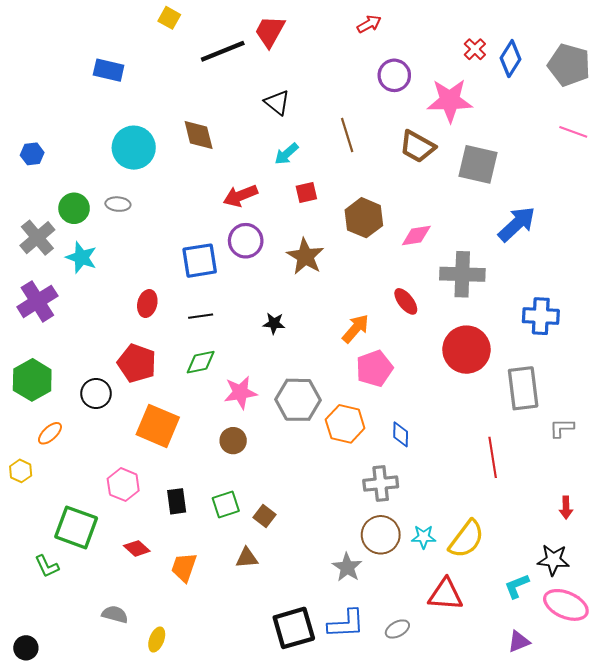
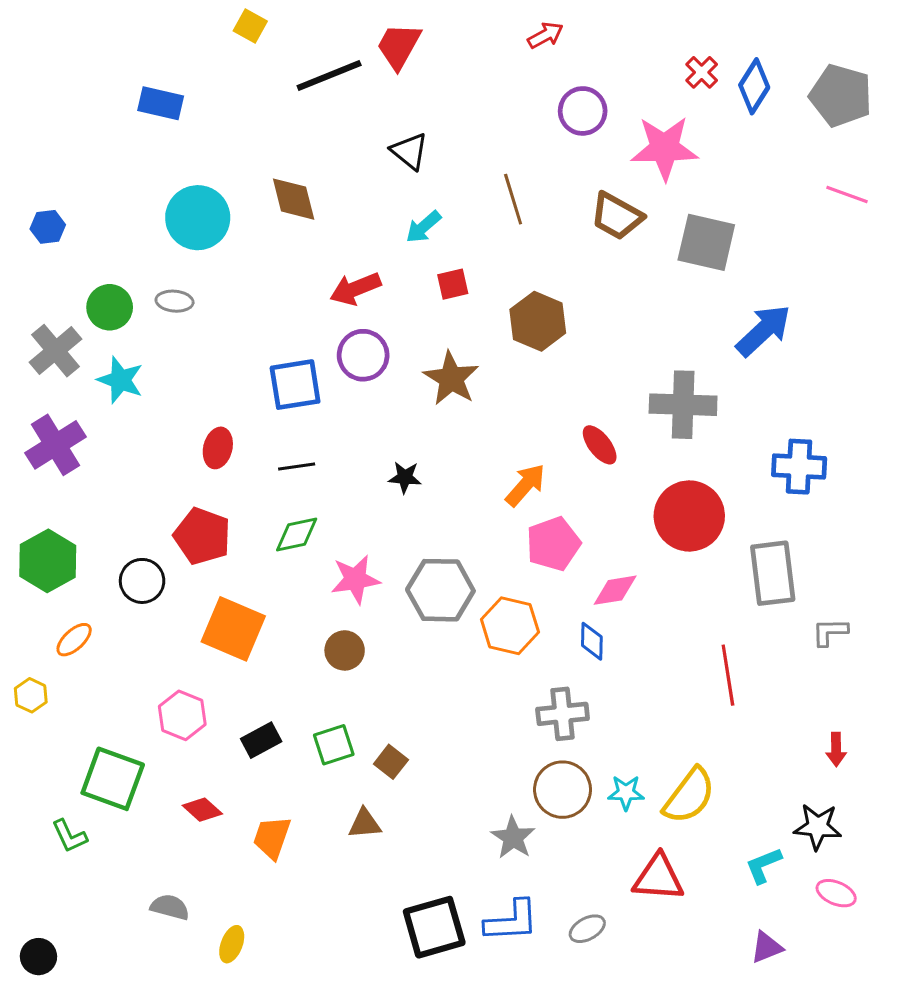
pink diamond: (416, 235) -> (615, 590), moved
black rectangle: (177, 501) -> (261, 740), turned 70
pink ellipse: (566, 605) -> (836, 893), size x0.6

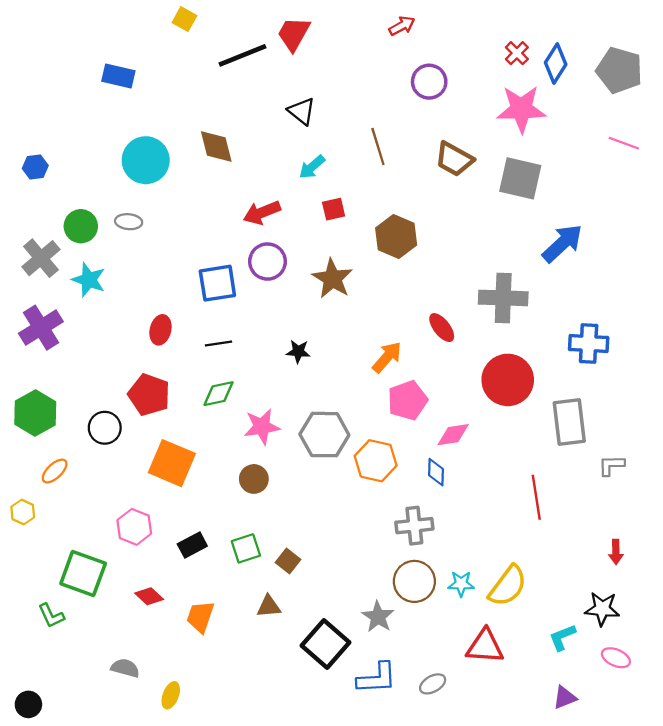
pink star: (665, 148) -> (521, 109), moved
black square: (434, 927) -> (326, 644), moved, turned -33

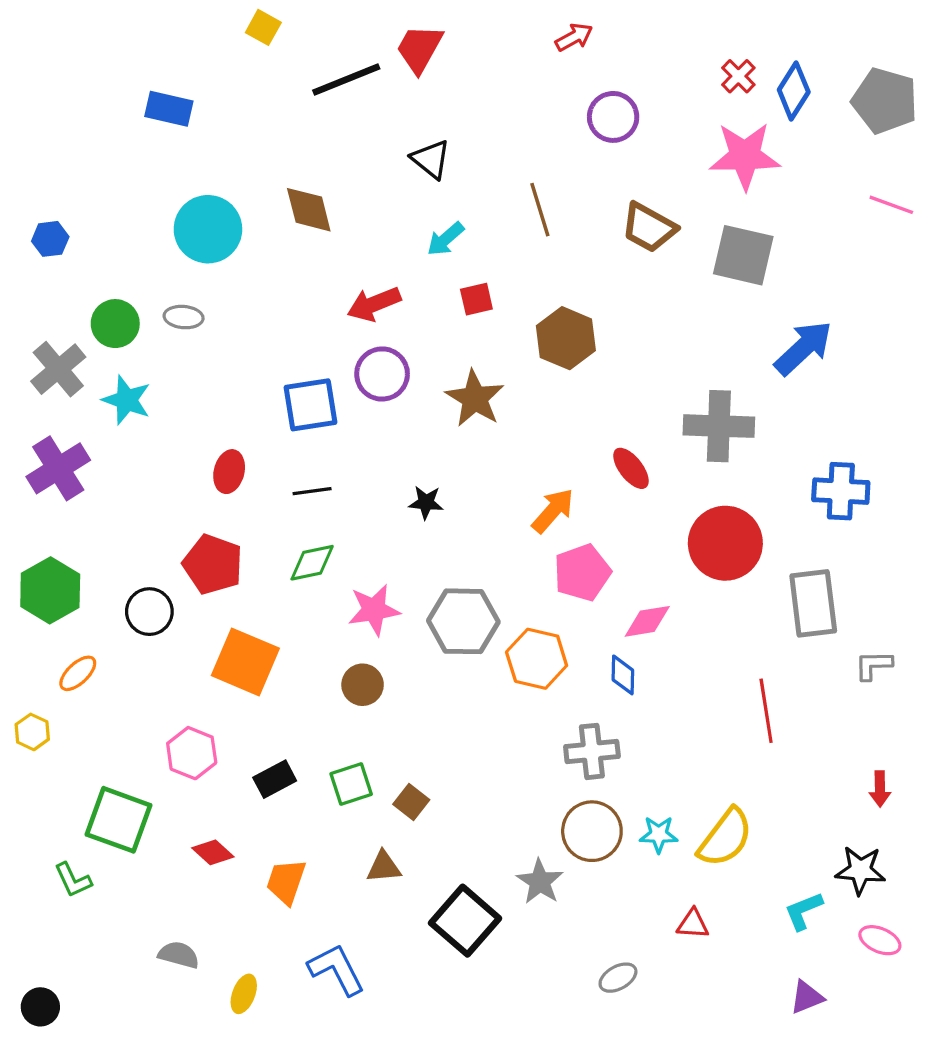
red triangle: (485, 646) -> (693, 924), size x0.6
blue L-shape: (377, 678) -> (336, 969), moved, turned -114

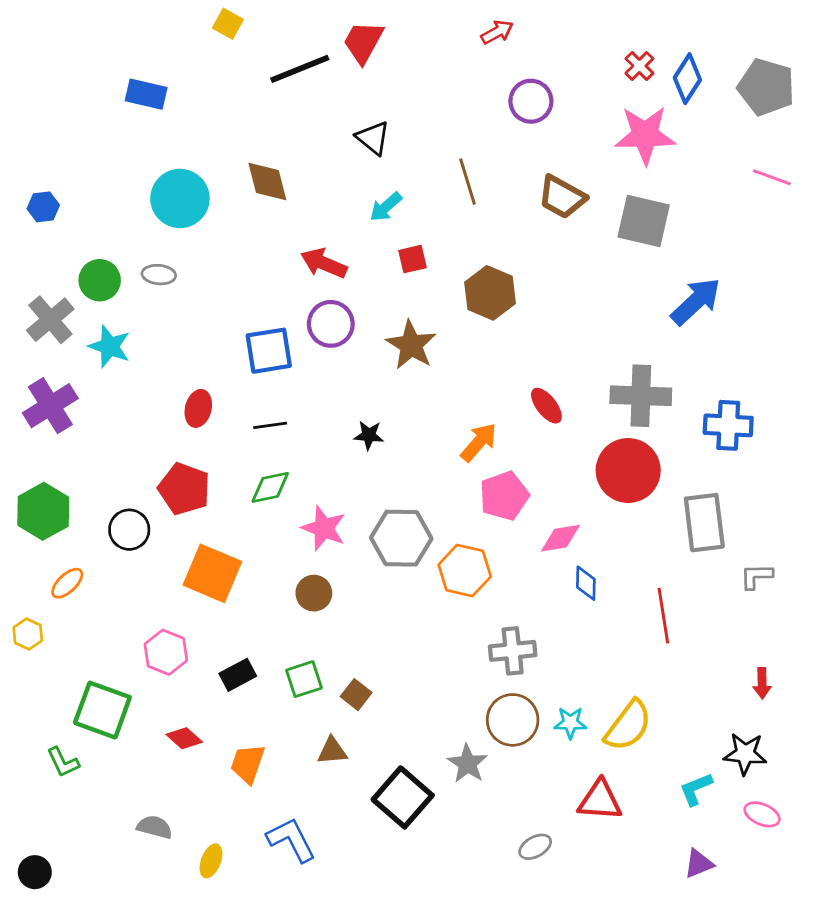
red arrow: (374, 304) -> (324, 263), turned 45
gray cross: (719, 426) -> (641, 396), moved
pink star: (374, 610) -> (324, 528), turned 30
blue diamond: (623, 675) -> (586, 583), moved
red triangle: (693, 924) -> (600, 800), size x1.6

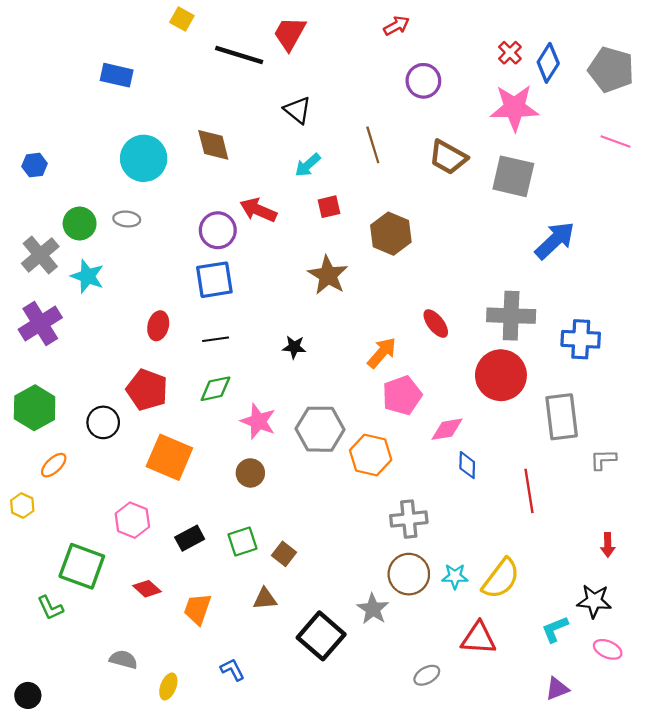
black line: (300, 69) -> (239, 55), turned 39
purple circle: (331, 324) -> (218, 230), moved
blue L-shape: (291, 840) -> (232, 670), size x0.6

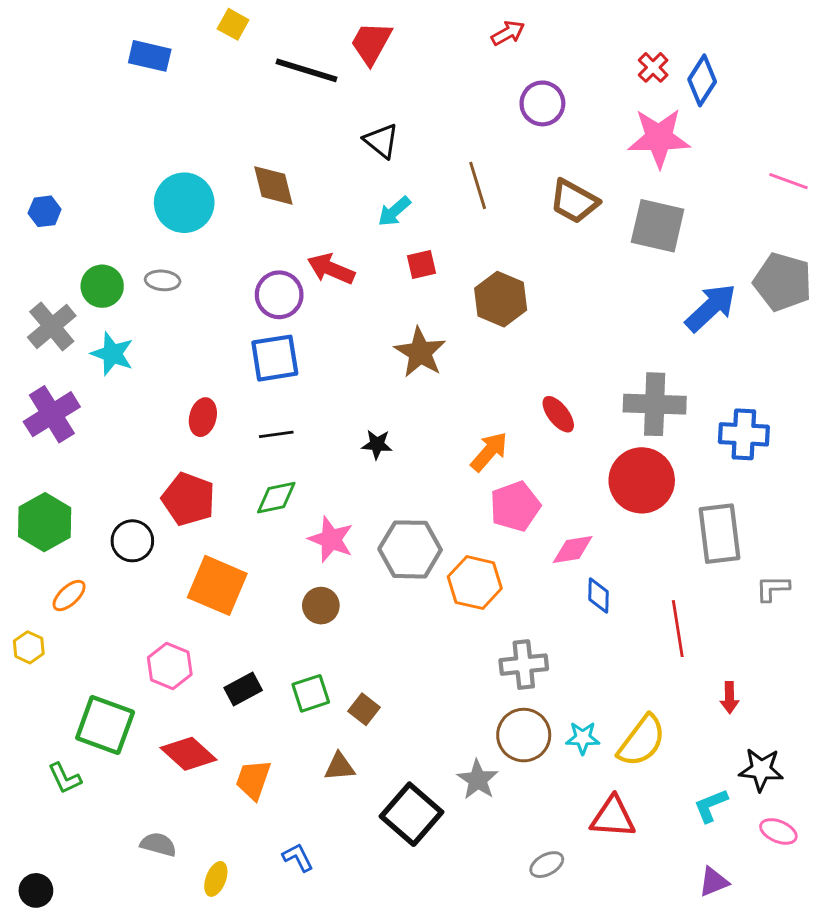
gray pentagon: (611, 70) -> (783, 282), moved
blue rectangle: (117, 75) -> (150, 56), moved
red arrow: (608, 545) -> (729, 698), moved
red diamond: (147, 589) -> (188, 754), size x1.5

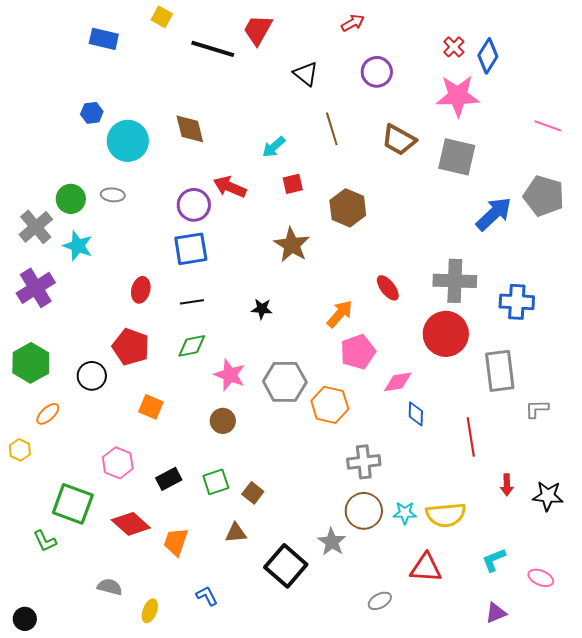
black triangle: (381, 141) -> (306, 74), moved
blue hexagon: (45, 211) -> (92, 113), moved
orange square: (217, 585) -> (151, 407), size x0.6
yellow semicircle: (642, 741) -> (446, 515), turned 48
black star: (761, 770) -> (548, 496), moved

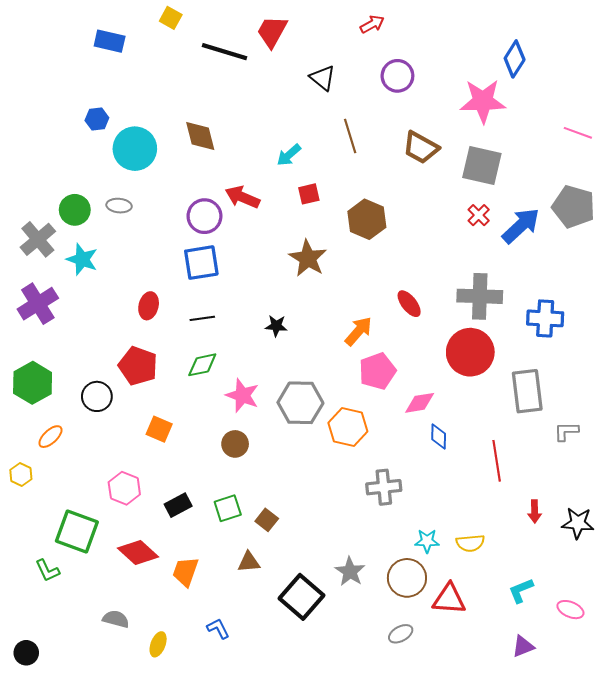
red cross: (454, 47) -> (479, 215), moved
brown circle: (364, 511) -> (407, 578), moved
yellow semicircle: (446, 515) -> (470, 543), size x0.7

